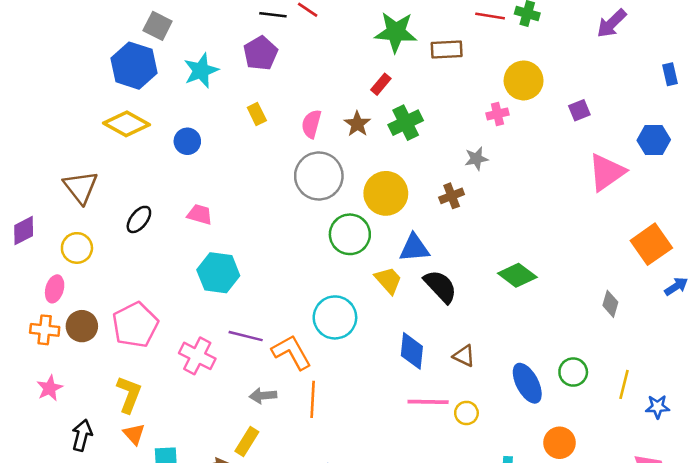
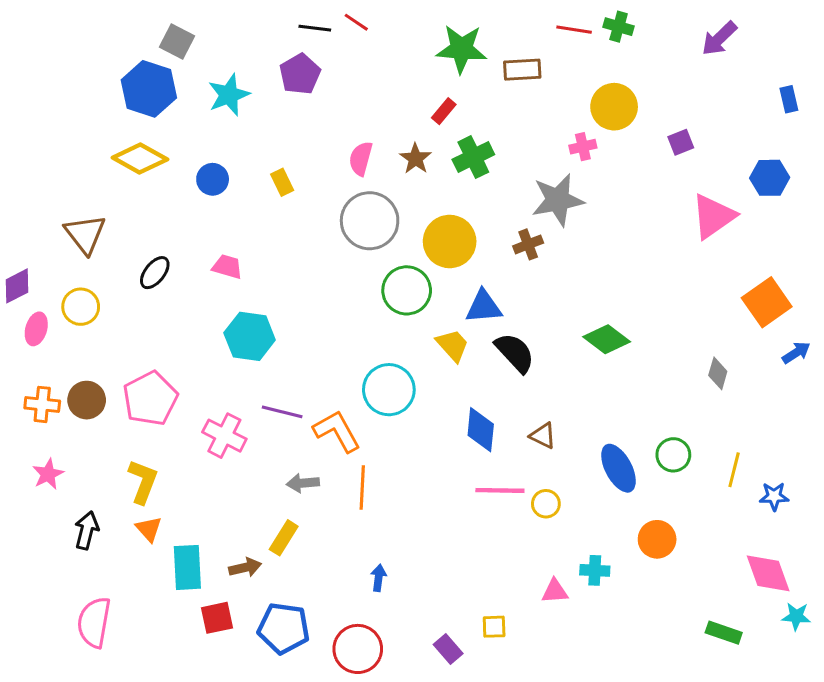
yellow rectangle: (257, 114) -> (282, 182), moved
gray star: (476, 159) -> (558, 200), size x1.8
pink ellipse: (55, 289) -> (36, 329), moved

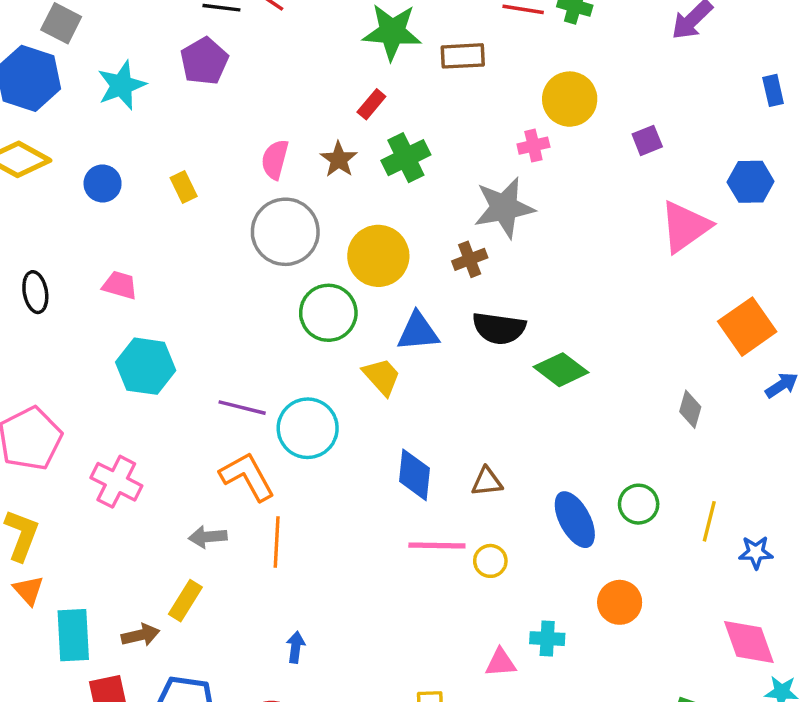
black ellipse: (155, 273) -> (35, 292), turned -48
black semicircle: (515, 353) -> (499, 328), moved, turned 141
purple line: (282, 412) -> (242, 408), moved
brown triangle: (543, 436) -> (487, 482), turned -32

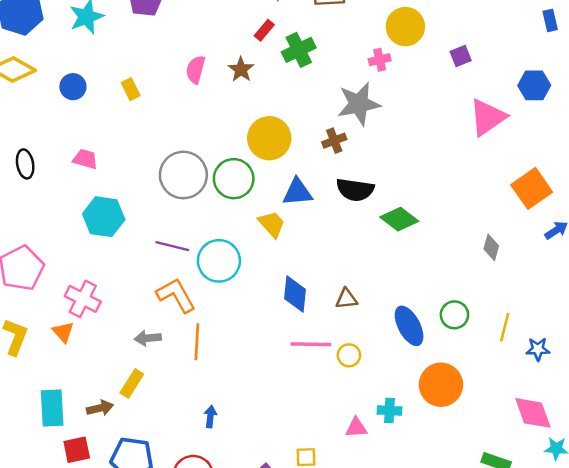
green cross: (406, 158) -> (299, 50), moved
gray circle: (285, 232) -> (183, 175), moved
orange triangle: (28, 590) -> (63, 332), moved
orange circle: (620, 602) -> (441, 385), size x1.4

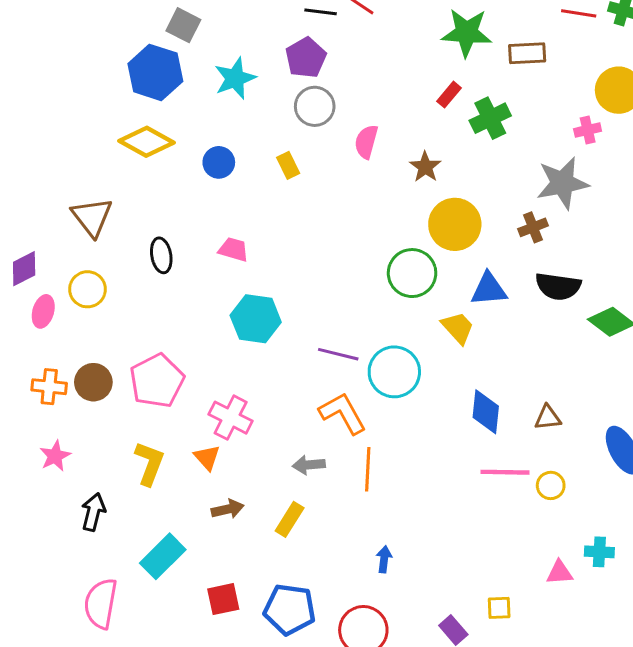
brown star: (241, 70) -> (425, 167), moved
gray circle: (183, 175) -> (315, 106), moved, size x0.7
cyan rectangle: (52, 408) -> (163, 556), moved, turned 48
brown arrow: (100, 408) -> (228, 509), moved

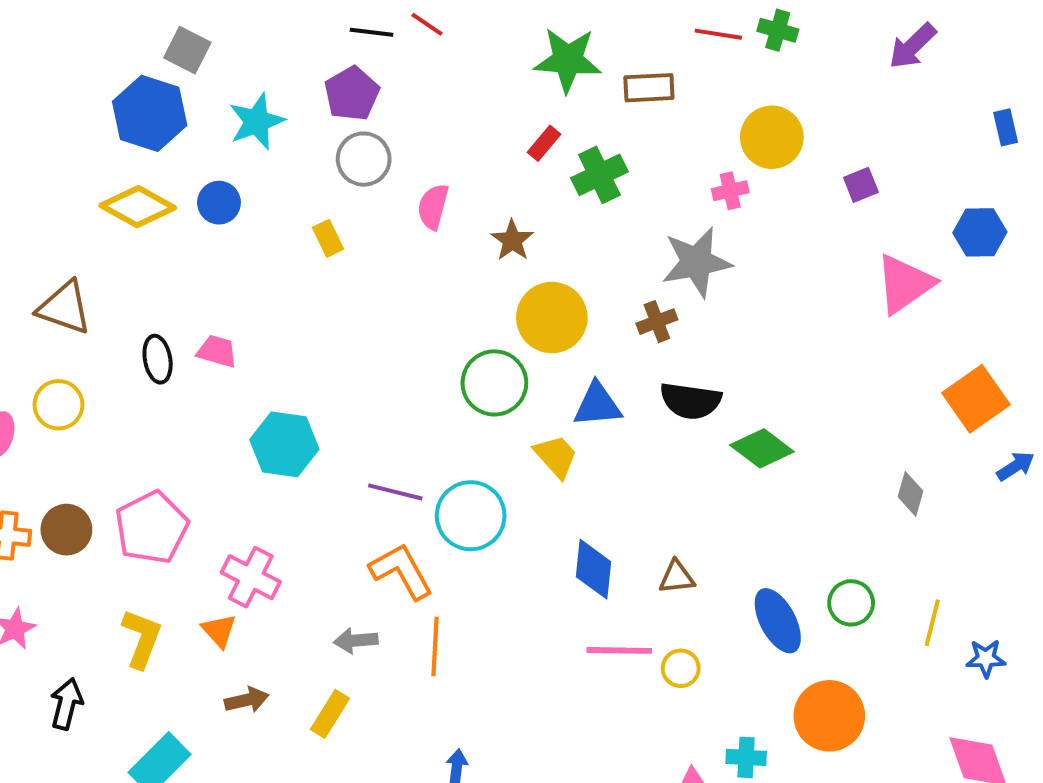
blue circle: (219, 162) -> (219, 203), moved
brown triangle: (92, 217) -> (64, 308), turned -33
pink trapezoid: (234, 249) -> (217, 351), moved

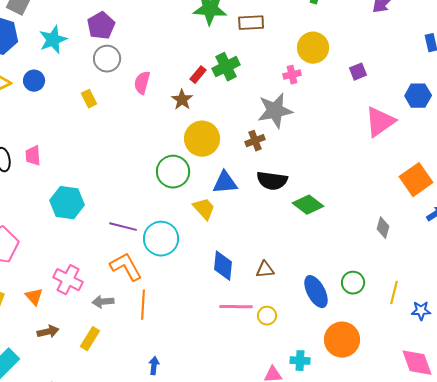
red rectangle: (544, 143) -> (198, 75), moved
pink trapezoid: (217, 351) -> (33, 156), turned -110
pink cross: (251, 577) -> (68, 280), moved

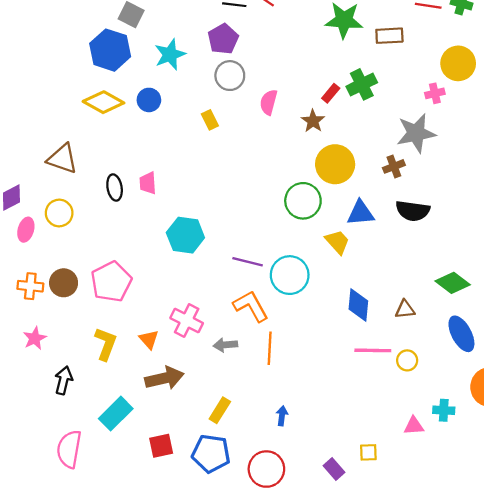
green diamond: (308, 205) -> (453, 283), moved
brown arrow: (48, 332) -> (164, 378), size x1.6
yellow rectangle: (90, 339) -> (220, 410), moved

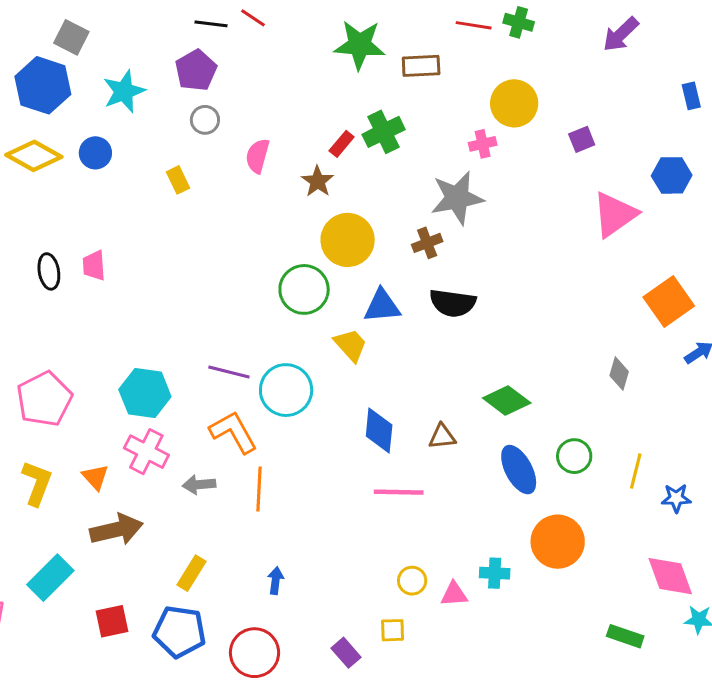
gray circle: (230, 76) -> (205, 120), size x0.7
cyan hexagon: (185, 235) -> (145, 393), moved
yellow circle: (407, 360) -> (412, 581), moved

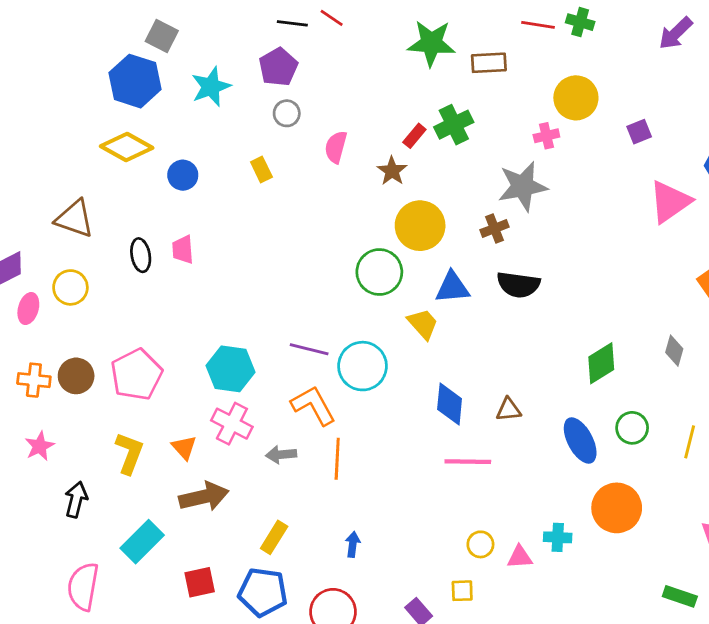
blue circle: (95, 153) -> (183, 175), moved
green diamond: (507, 401) -> (601, 363), moved, turned -69

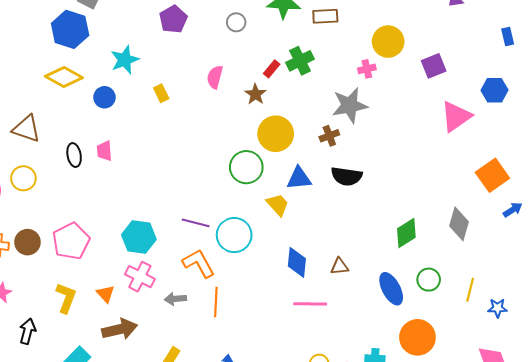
cyan star: (211, 87) -> (125, 60), moved
gray circle: (287, 113) -> (236, 22), moved
purple square: (639, 132) -> (434, 66), size x1.4
gray diamond: (674, 351) -> (459, 224), size x1.5

